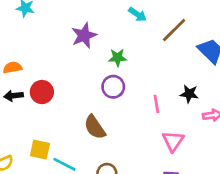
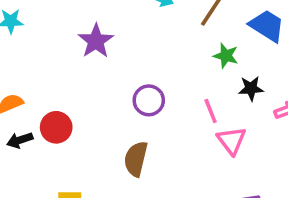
green star: (118, 58) -> (226, 56), moved, turned 30
brown semicircle: (95, 127) -> (136, 159), turned 60
pink triangle: (173, 141) -> (232, 141), moved

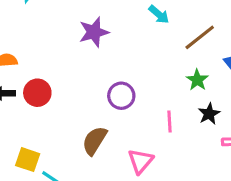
black star: (251, 88) -> (209, 114), turned 30
pink triangle: (232, 141) -> (141, 161), moved

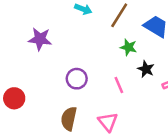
purple star: (94, 32) -> (40, 39), turned -30

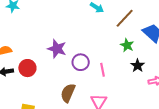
purple star: (40, 39) -> (57, 49), moved
pink line: (119, 85) -> (102, 70), moved

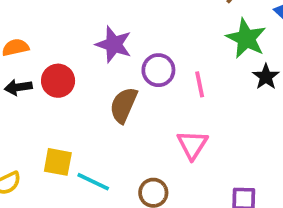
green star: (127, 45) -> (246, 38), size x1.5
brown semicircle: (68, 93) -> (123, 105), moved

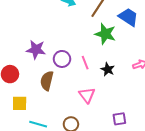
black star: (266, 77) -> (108, 69), moved
yellow square: (58, 162) -> (20, 103), moved

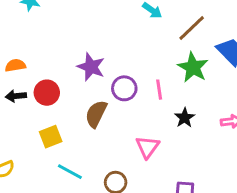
pink line: (85, 63) -> (159, 90), moved
yellow square: (20, 103) -> (51, 137), turned -35

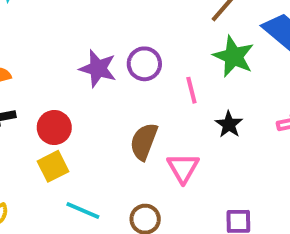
purple circle: (124, 88) -> (144, 64), moved
red circle: (47, 93) -> (54, 128), moved
brown semicircle: (96, 114) -> (144, 141), moved

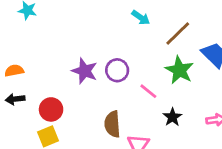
pink line: (191, 90) -> (148, 91), turned -42
brown semicircle: (144, 141) -> (112, 124), turned -30

